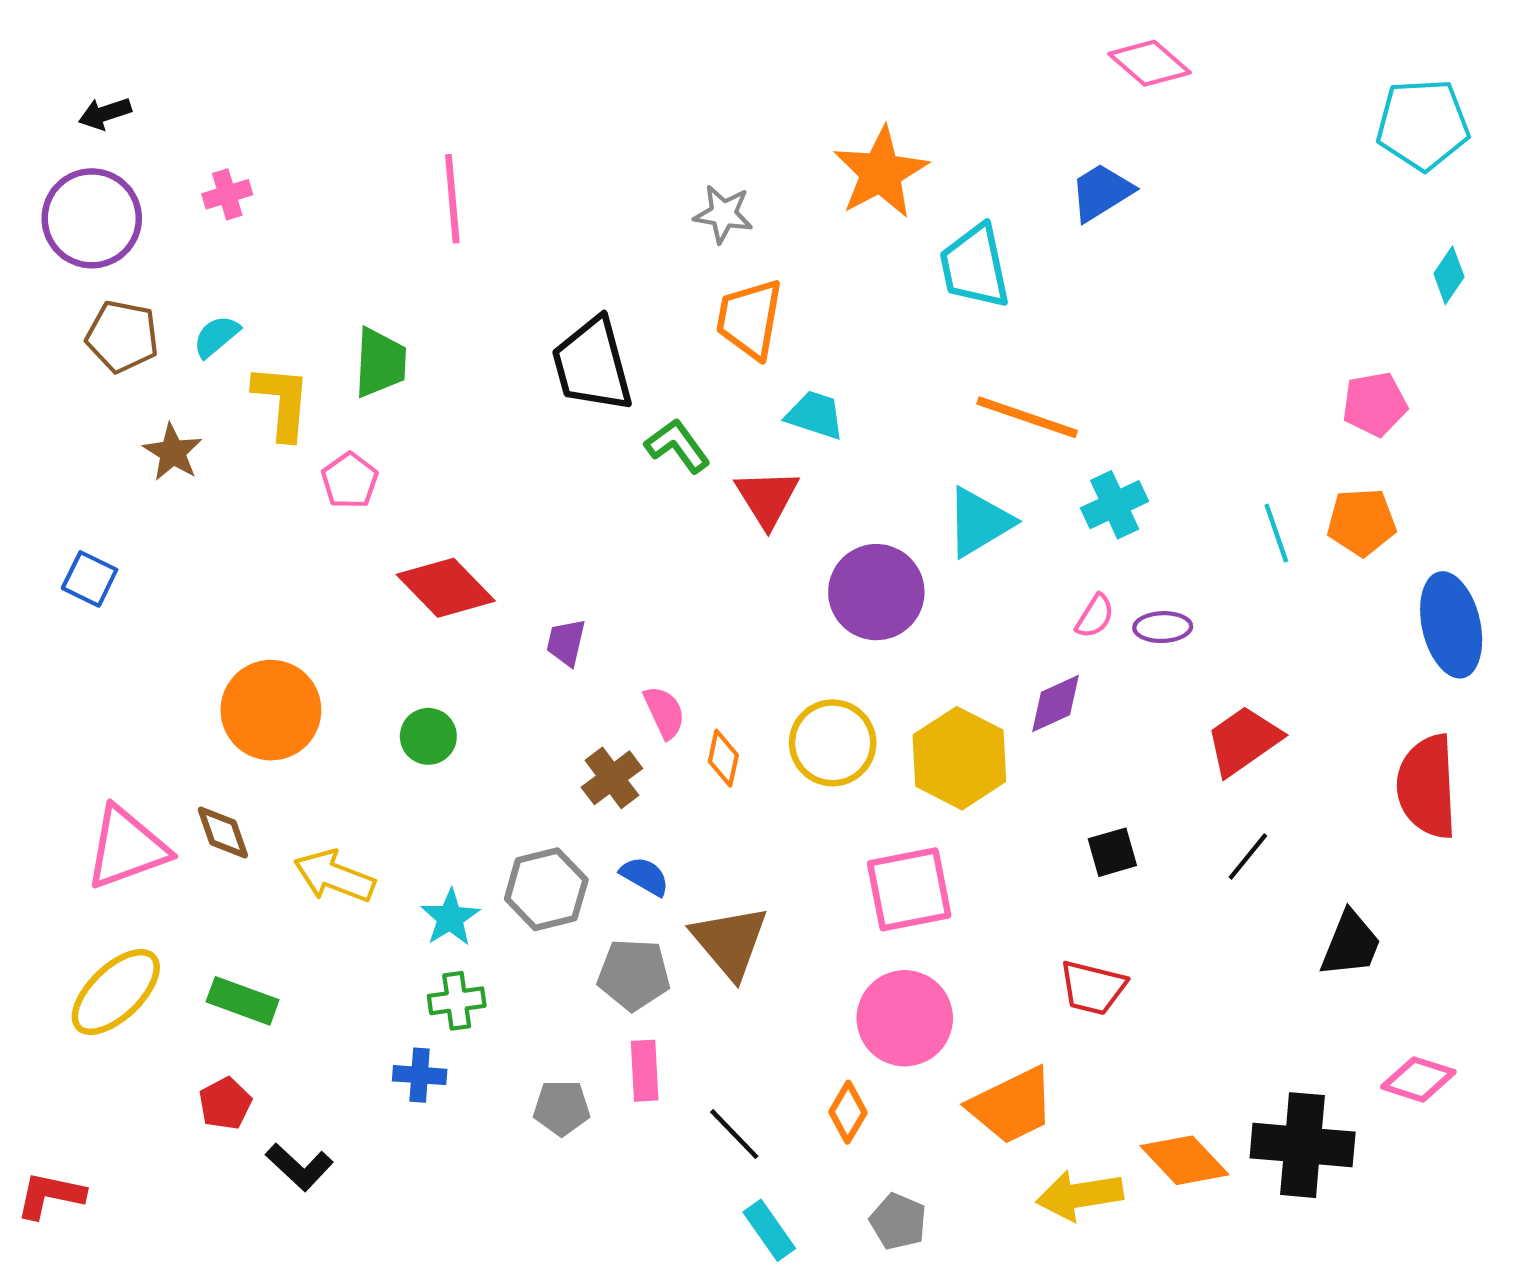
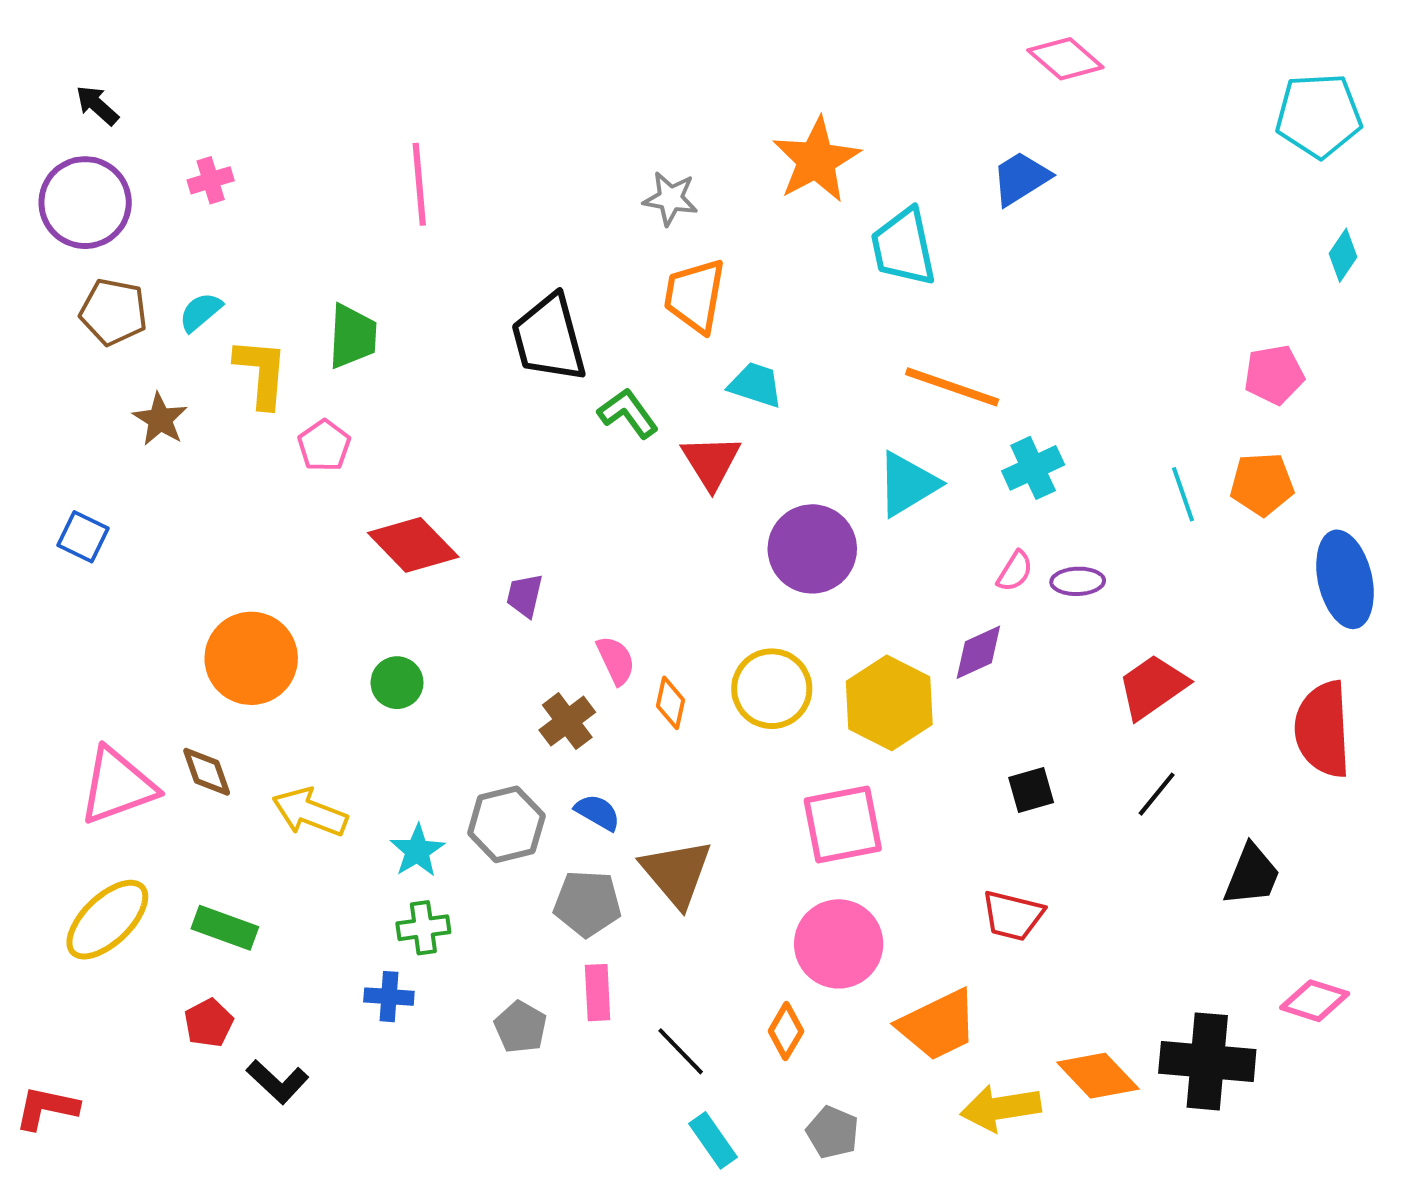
black arrow: (105, 113) -> (97, 105), turned 60
gray pentagon: (562, 1108) -> (521, 1027), turned 30

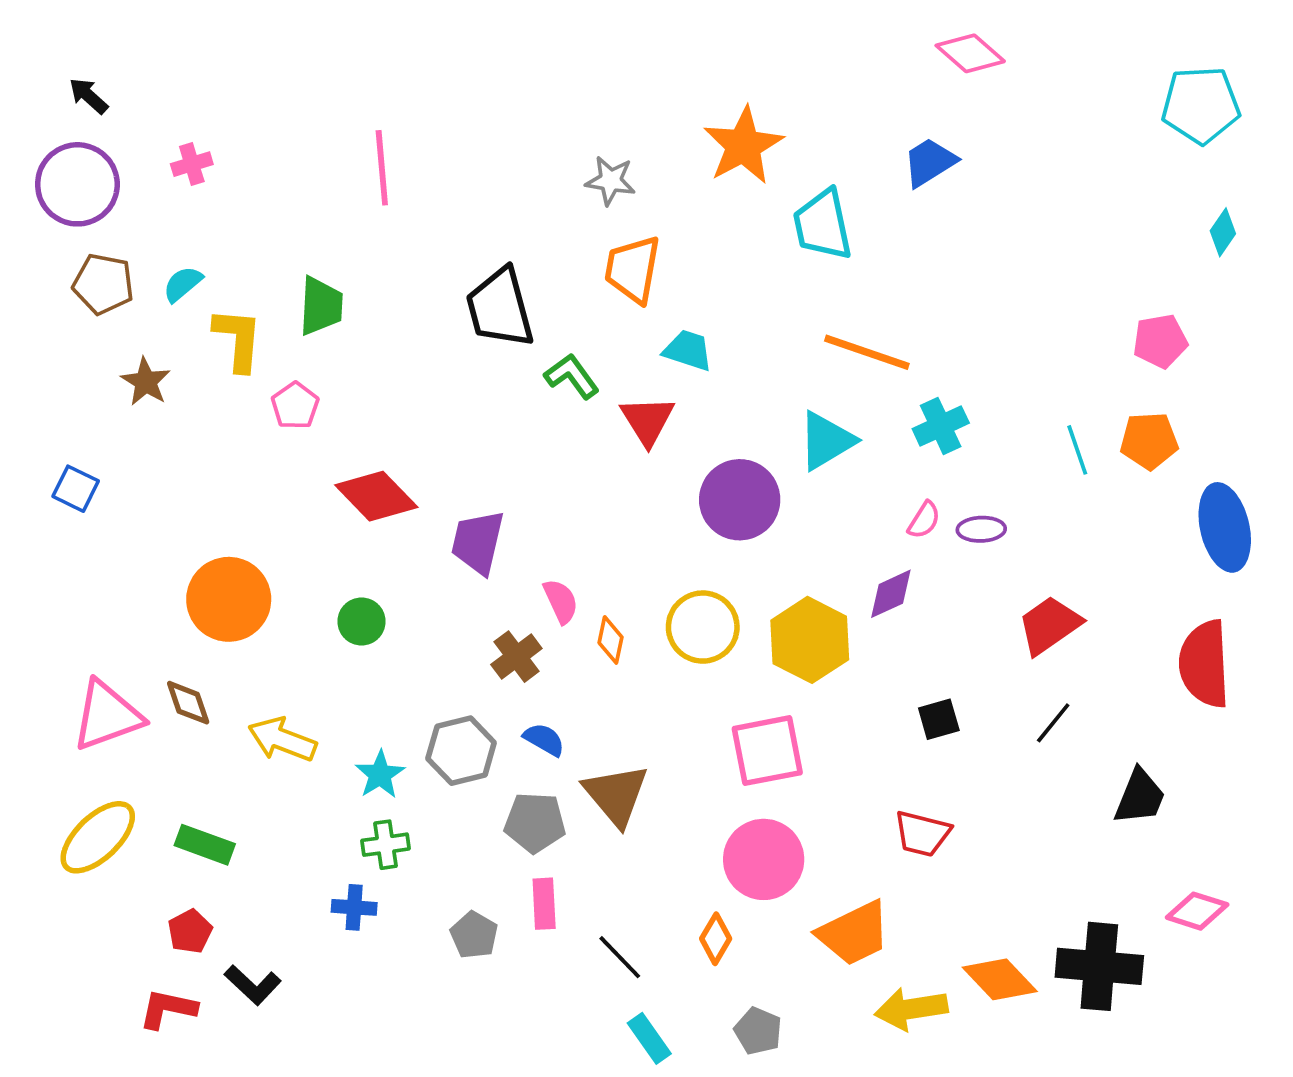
purple trapezoid: (525, 596) -> (478, 542), size x1.6
red L-shape: (47, 1108) -> (168, 1009), moved

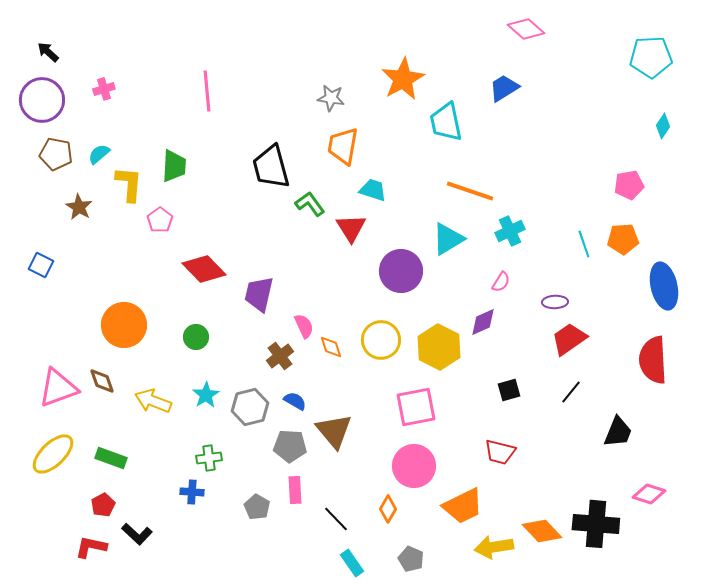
purple ellipse: (981, 529) -> (555, 302), moved
orange diamond: (611, 640) -> (331, 347), turned -30
cyan star: (380, 775) -> (206, 395), moved

